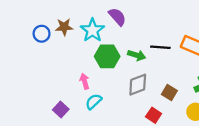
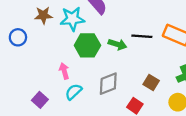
cyan star: (92, 30) -> (72, 19), turned 30
blue circle: (42, 34) -> (18, 37), moved
gray diamond: (138, 85) -> (108, 84), moved

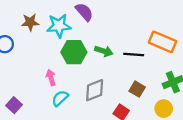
black line: (142, 36) -> (134, 55), moved
purple square: (40, 100) -> (14, 105), moved

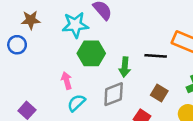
brown star: (30, 22) -> (31, 20), moved
green arrow: (104, 51) -> (125, 67), moved, turned 78

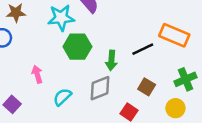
black line: (156, 56) -> (143, 49), turned -30
pink arrow: (67, 81) -> (37, 74), moved

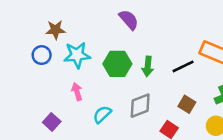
cyan star: (61, 18) -> (77, 55), moved
green arrow: (111, 60) -> (148, 66), moved

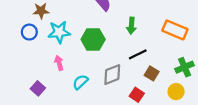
green arrow: (148, 66) -> (131, 26), moved
black line: (183, 66) -> (138, 54), moved

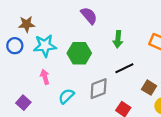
brown square: (152, 73) -> (149, 88), moved

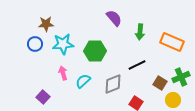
purple semicircle: (89, 16) -> (114, 18), moved
green arrow: (118, 39) -> (140, 32), moved
cyan semicircle: (66, 96) -> (83, 81), moved

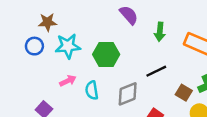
pink arrow: (63, 73) -> (68, 81), turned 80
cyan semicircle: (83, 81) -> (92, 90), turned -56

